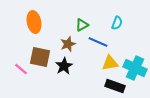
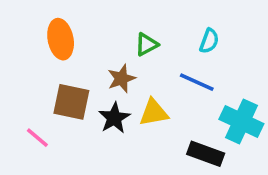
blue line: (98, 42) -> (197, 82), moved
yellow triangle: (110, 63) -> (154, 113), moved
pink line: (21, 69) -> (37, 138), moved

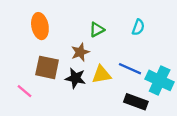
blue line: (197, 82) -> (130, 69), moved
black star: (114, 118) -> (75, 78), turned -30

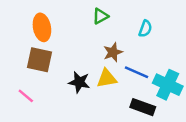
green triangle: (97, 30) -> (100, 16), moved
brown star: (80, 52) -> (113, 52), moved
brown square: (47, 67) -> (39, 60), moved

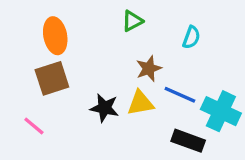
brown square: (39, 60) -> (52, 78), turned -30

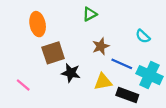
cyan semicircle: (191, 37) -> (143, 36), moved, turned 112
brown square: (52, 78) -> (53, 53), moved
yellow triangle: (141, 103) -> (103, 82), moved

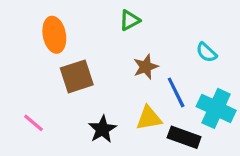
blue line: (122, 64) -> (176, 92), turned 40
black star: (71, 73) -> (102, 129), moved, turned 30

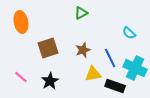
orange ellipse: (54, 35) -> (21, 22), moved
brown star: (146, 67) -> (83, 50), moved
black star: (102, 129) -> (50, 81), moved

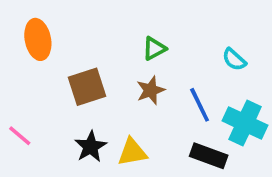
green triangle: (81, 13) -> (154, 49), moved
yellow triangle: (93, 74) -> (132, 152), moved
pink line: (21, 77) -> (20, 136), moved

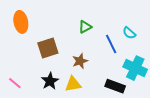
brown star: (151, 90) -> (80, 61), moved
blue line: (200, 105) -> (111, 44), moved
pink line: (20, 136) -> (15, 83), moved

